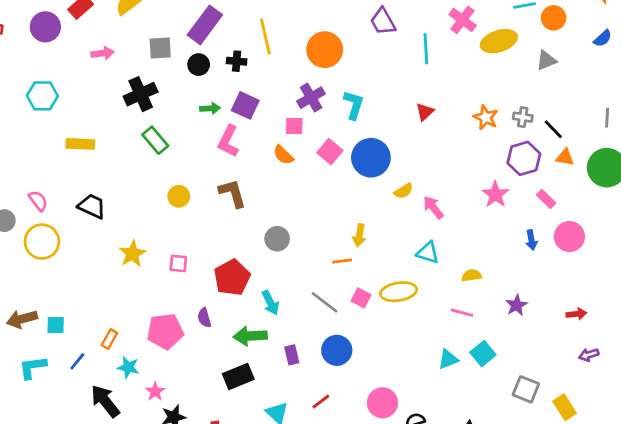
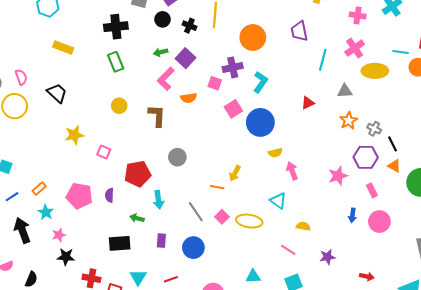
gray triangle: (546, 60) -> (345, 91), moved
green arrow: (210, 108) -> (161, 52), turned 152
orange semicircle: (283, 155) -> (189, 98), moved, turned -70
green arrow: (250, 336) -> (137, 218), size x0.6
cyan triangle: (448, 359) -> (253, 276), moved

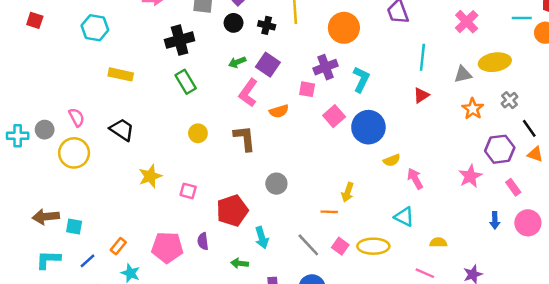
cyan line: (323, 60) -> (422, 57), moved
yellow ellipse: (375, 71) -> (495, 62), moved
gray cross: (374, 129) -> (510, 100), moved, turned 32

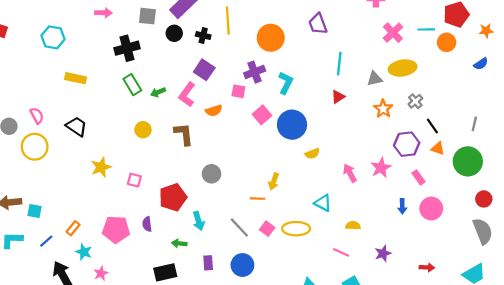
pink cross: (467, 22) -> (393, 33), moved
green arrow: (237, 62) -> (158, 92), moved
pink arrow: (415, 179) -> (350, 173), moved

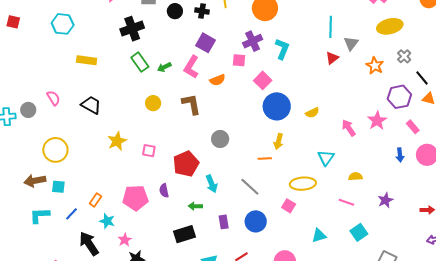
gray triangle: (375, 79) -> (351, 43), moved, turned -35
blue circle: (292, 125) -> (277, 106), moved
yellow circle: (35, 147) -> (55, 150), moved
cyan triangle: (323, 203) -> (326, 158), turned 42
pink square: (267, 229) -> (289, 206), moved

